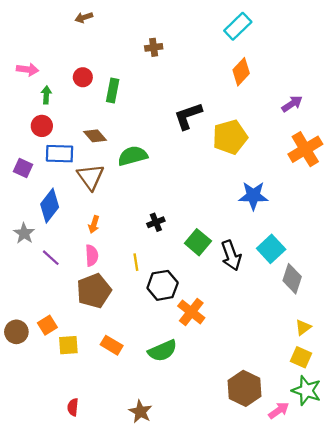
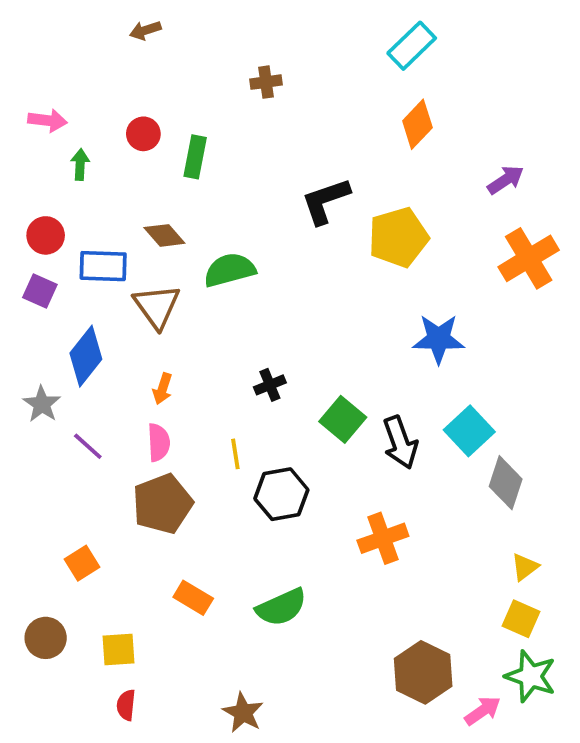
red circle: (42, 126) -> (46, 235), moved
orange cross: (191, 312) -> (383, 538), moved, turned 32
brown circle: (16, 332) -> (46, 638), moved
yellow square: (68, 345) -> (118, 649), moved

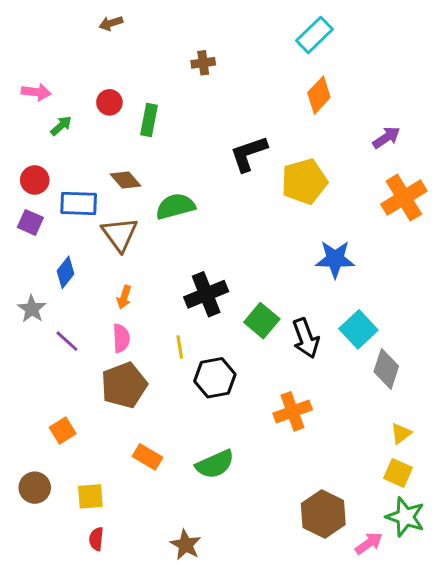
green arrow: (80, 164) -> (61, 126), turned 45
blue diamond: (86, 356) -> (65, 272), size x0.7
black cross: (270, 385) -> (206, 294), size x1.8

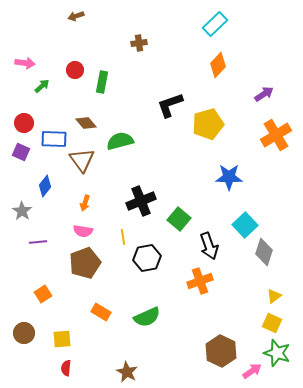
pink semicircle: (121, 338) -> (83, 231), turned 102
black arrow: (306, 338) -> (209, 246), moved
purple line: (67, 341) -> (38, 242), moved, turned -48

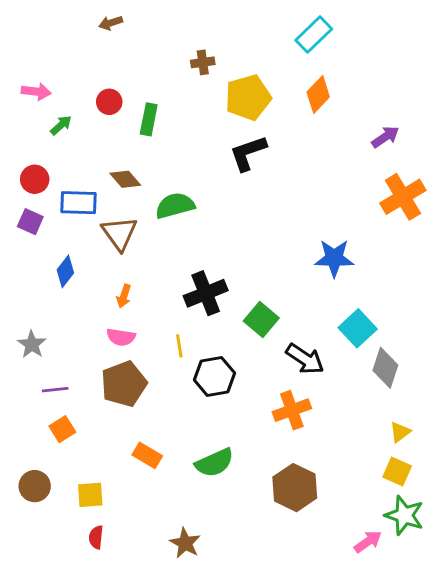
yellow pentagon: (208, 124) -> (248, 97), moved
gray star: (22, 211) -> (32, 344), moved
purple line: (38, 242) -> (55, 390), moved
black arrow: (209, 246) -> (305, 359), turned -36
brown hexagon: (221, 351) -> (295, 488), moved

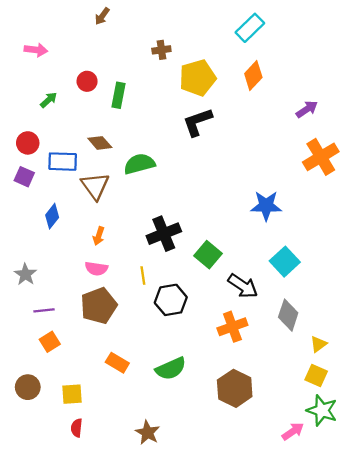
brown arrow: (111, 23) -> (102, 16), moved, turned -36
pink arrow: (36, 92) -> (36, 50), moved
gray diamond: (385, 368) -> (288, 315), moved

